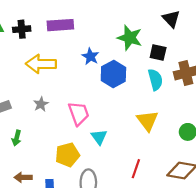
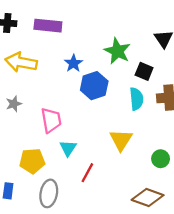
red line: (136, 169) -> (87, 173), moved

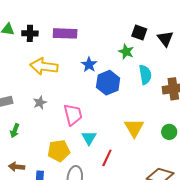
green star: (117, 51) -> (126, 52), size x0.7
black square: (144, 71) -> (139, 33), moved
cyan semicircle: (136, 99) -> (145, 75), moved
green circle: (161, 159) -> (169, 132), moved

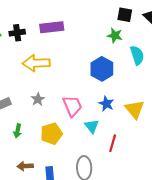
blue star: (89, 65) -> (106, 104), moved
yellow pentagon: (59, 151) -> (51, 134), moved

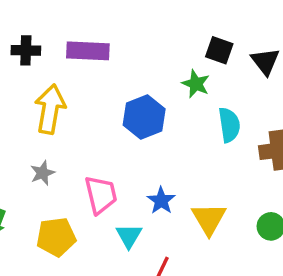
yellow arrow: (36, 63) -> (50, 109), turned 92
blue hexagon: (102, 69) -> (144, 117), moved

